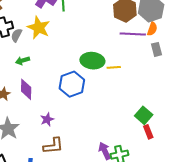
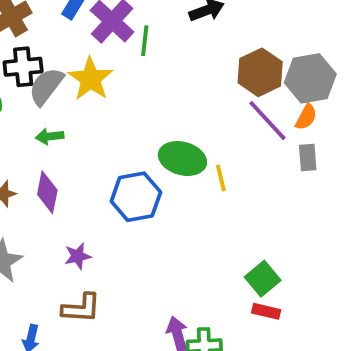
purple line: (133, 34) -> (268, 121), turned 35
gray semicircle: (17, 35) -> (46, 86), size x1.5
yellow line: (114, 67) -> (221, 178), turned 72
red rectangle: (148, 132) -> (266, 311), turned -64

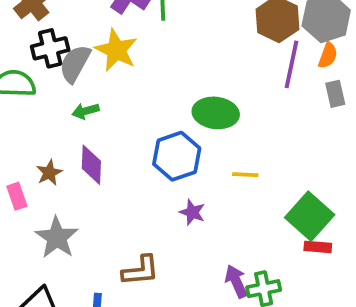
purple line: (268, 121) -> (291, 64), turned 63
yellow line: (221, 178) -> (245, 175), moved, turned -65
purple star: (78, 256) -> (192, 212), moved, turned -30
green square: (263, 279) -> (310, 216), size x1.4

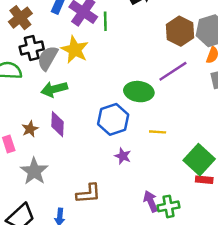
purple line: (291, 64) -> (173, 71), moved, turned 44
green arrow: (86, 111) -> (54, 89), size x1.5

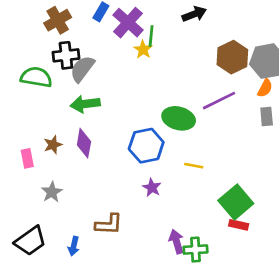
yellow star: (75, 50) -> (143, 50), moved, size x0.6
gray star: (34, 171) -> (52, 192), size x0.7

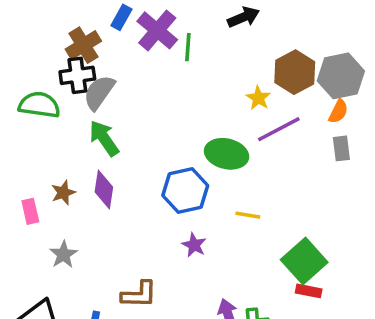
brown cross: (58, 20) -> (83, 45), moved
yellow star: (143, 50) -> (258, 98), moved
green arrow: (85, 104) -> (104, 138), turned 64

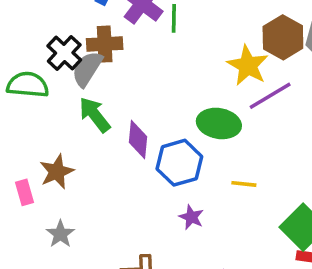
brown cross: (83, 45) -> (105, 44), moved, turned 32
black cross: (77, 75) -> (64, 53), turned -36
yellow star: (258, 98) -> (248, 65), size x1.6
purple diamond: (104, 190) -> (138, 140), moved
brown star: (63, 193) -> (57, 172), size x1.4

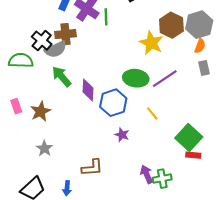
gray semicircle: (87, 69) -> (56, 49), turned -145
purple line: (270, 96) -> (165, 79), moved
yellow line: (244, 184) -> (152, 113), turned 48
pink rectangle: (25, 192) -> (16, 106), moved

